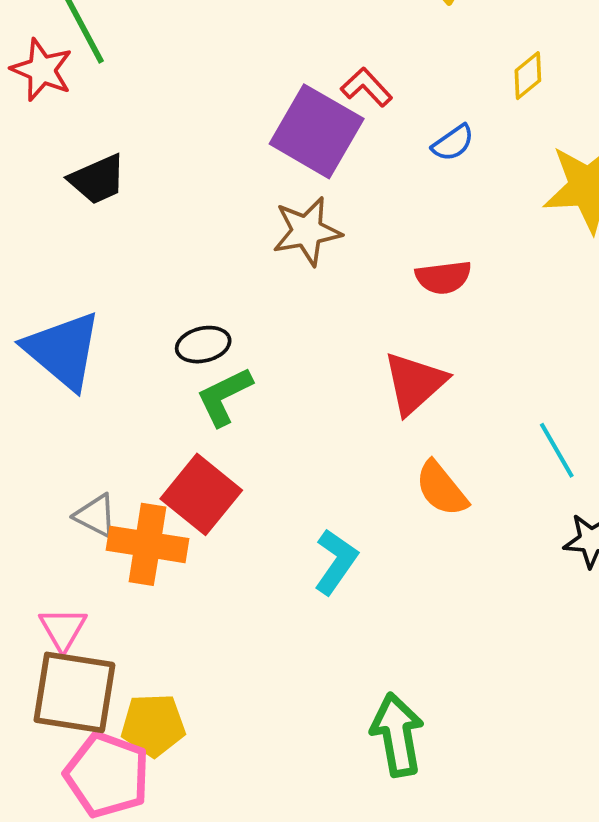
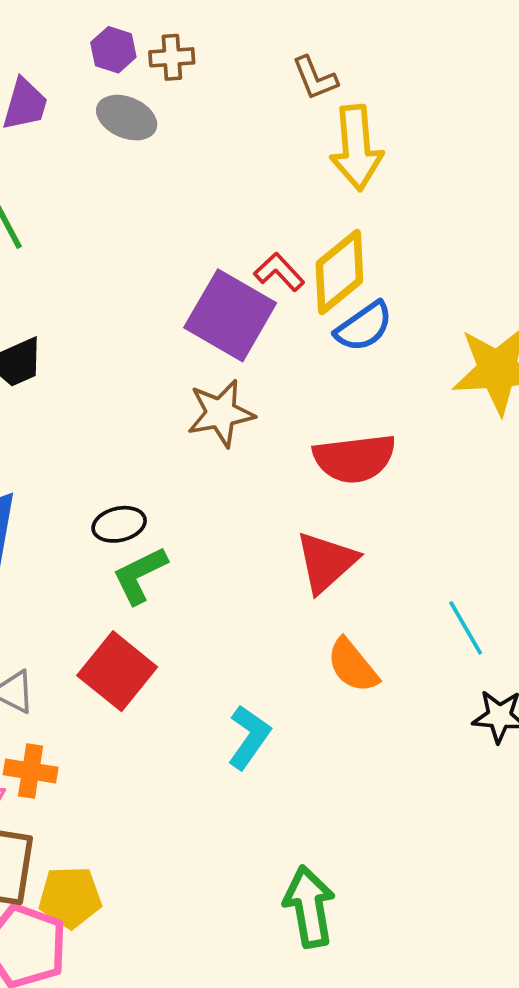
yellow diamond: (528, 76) -> (339, 272), moved, size x1.8
blue semicircle: (453, 143) -> (364, 327), size x1.4
red semicircle: (443, 277) -> (354, 458), size x1.5
orange cross: (147, 544) -> (31, 771), moved, size x0.7

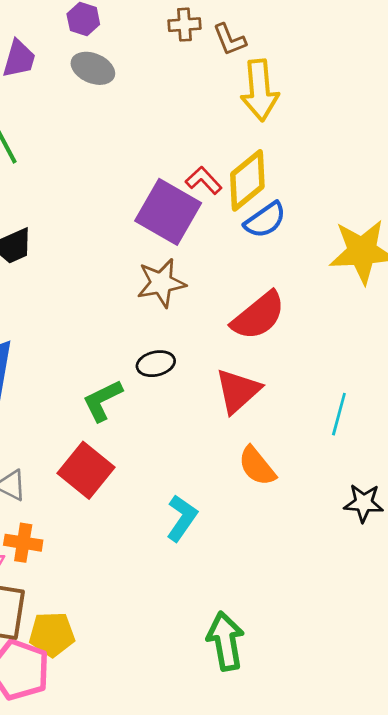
brown cross: (172, 57) -> (184, 25), moved
red semicircle: (354, 458) -> (258, 316), turned -32
black ellipse: (119, 524) -> (156, 364), moved
cyan line: (466, 628) -> (339, 414), moved, turned 45

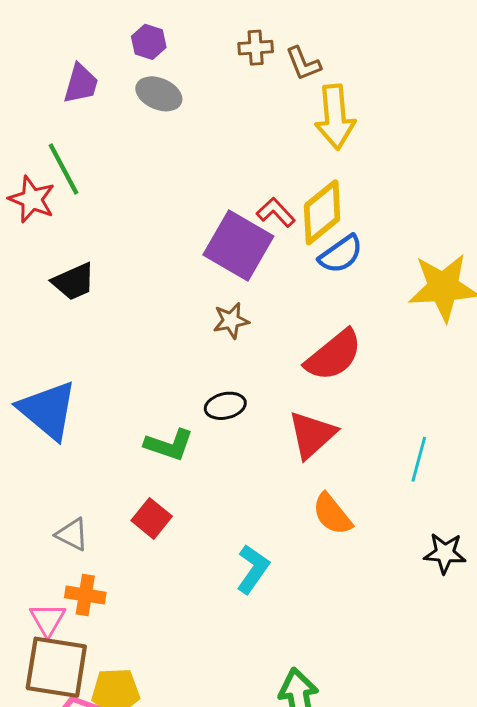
brown star: (161, 283) -> (231, 321), size x0.7
green L-shape: (102, 400) -> (169, 445), turned -135
red square: (86, 470) -> (152, 518), size x0.7

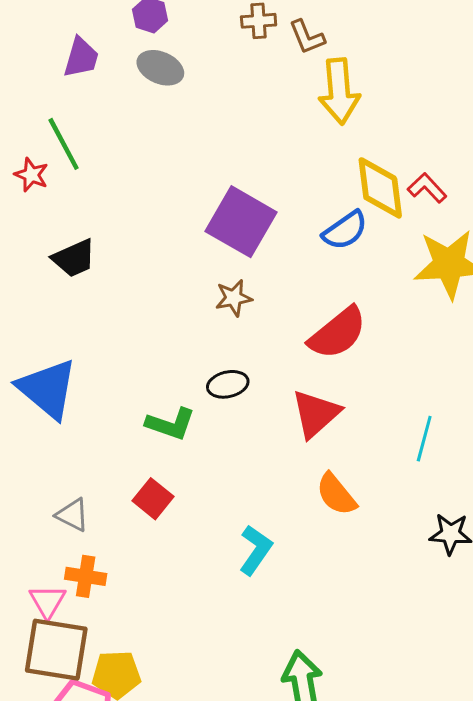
red star: (32, 199) -> (31, 175), size x0.7
red L-shape: (276, 212) -> (427, 188), moved
yellow diamond: (322, 212) -> (380, 188), moved, turned -58

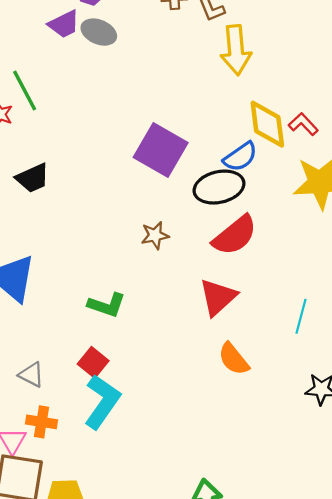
purple trapezoid: (81, 57) -> (64, 24), moved, turned 48
brown star: (234, 298) -> (155, 235), moved
black ellipse: (228, 384) -> (219, 187), moved, size x1.6
cyan L-shape: (256, 550) -> (102, 402), moved, size x1.4

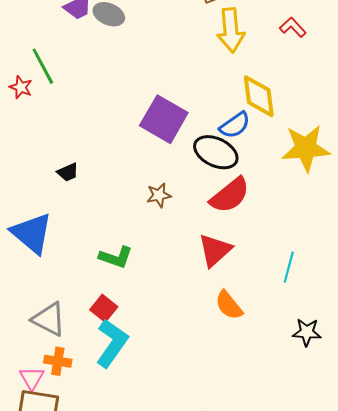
red L-shape: (303, 124) -> (293, 27), moved
black trapezoid: (33, 178) -> (68, 172), moved, size x0.7
black ellipse: (219, 187) -> (216, 152), turned 39
gray triangle: (31, 375) -> (49, 319), size x1.5

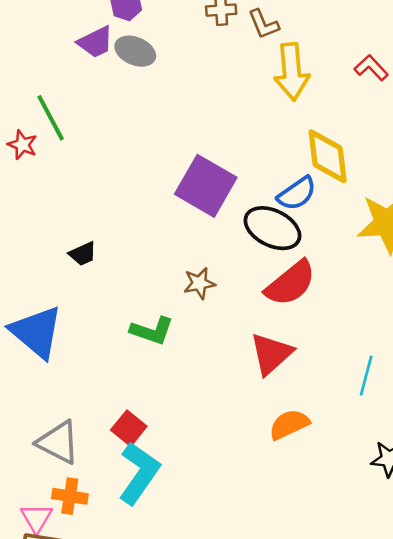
green L-shape: (116, 257) -> (152, 331), moved
orange semicircle: (229, 305) -> (289, 424), turned 104

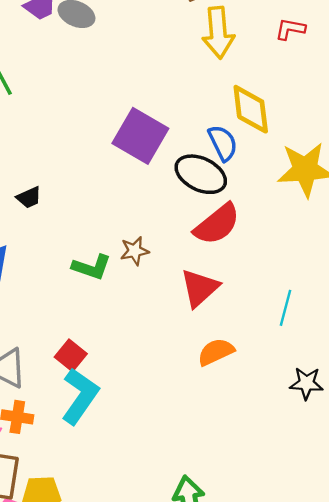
red L-shape: (371, 68) -> (290, 29), turned -36
blue semicircle: (297, 193) -> (223, 143), turned -81
brown star: (199, 283) -> (135, 251), moved

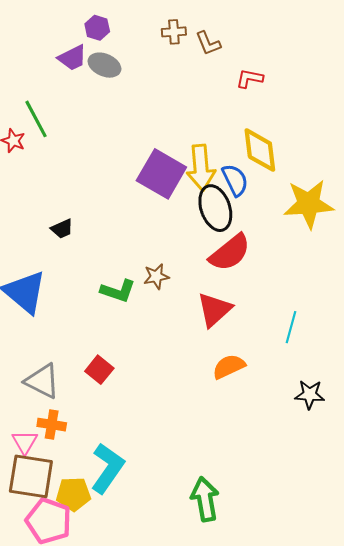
red L-shape: (290, 29) -> (250, 79), moved
yellow arrow: (218, 33) -> (201, 168), moved
black ellipse: (201, 174) -> (215, 208), turned 45
cyan L-shape: (80, 396) -> (108, 468), moved

